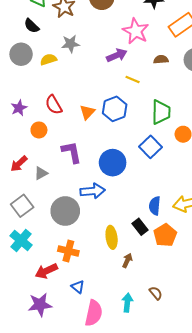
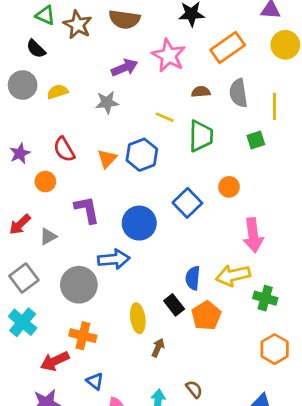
gray star: (70, 44) -> (107, 102), moved
purple arrow: (117, 55) -> (124, 68), moved
green trapezoid: (161, 112) -> (201, 136), moved

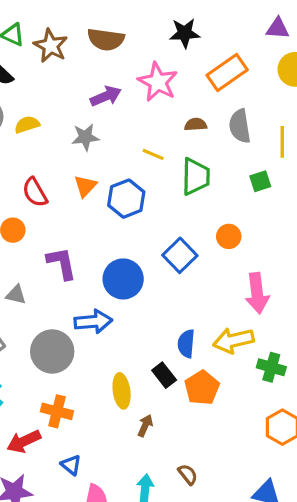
orange triangle: (107, 159) -> (85, 186), moved
gray triangle: (48, 236) -> (16, 295), turned 42

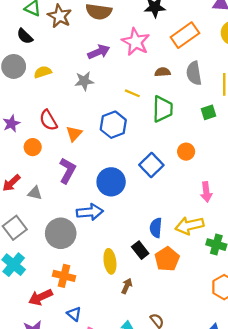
orange triangle: (85, 186) -> (74, 134), moved
purple L-shape: (62, 263) -> (67, 171), turned 40
pink arrow: (257, 293) -> (206, 192), size x0.7

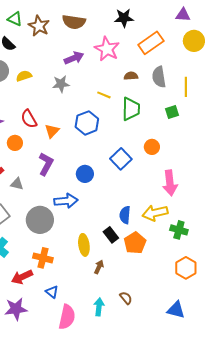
blue circle: (111, 182) -> (85, 174), size x0.7
pink arrow: (206, 192) -> (170, 183), size x1.4

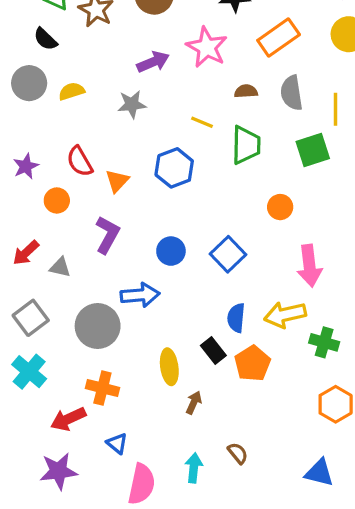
green square: (172, 112) -> (313, 150), size x1.5
blue square: (121, 159) -> (228, 254), moved

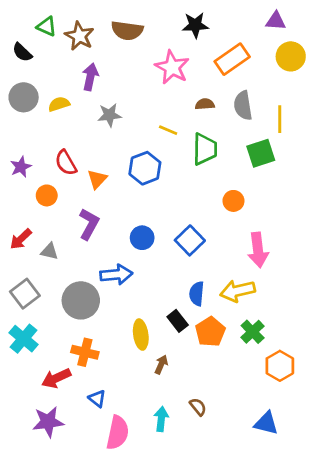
black semicircle: (45, 39) -> (22, 52), moved
purple arrow: (153, 62) -> (90, 77), moved, turned -55
green cross: (324, 342) -> (253, 332), moved, turned 30

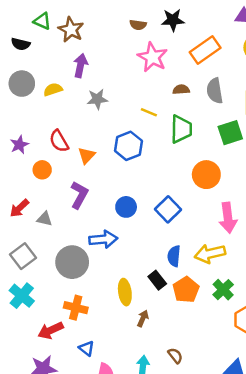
brown semicircle: (127, 31) -> (138, 25), moved, size x0.6
black semicircle: (22, 52) -> (21, 44), turned -30
orange circle: (233, 201) -> (206, 175), size x1.5

